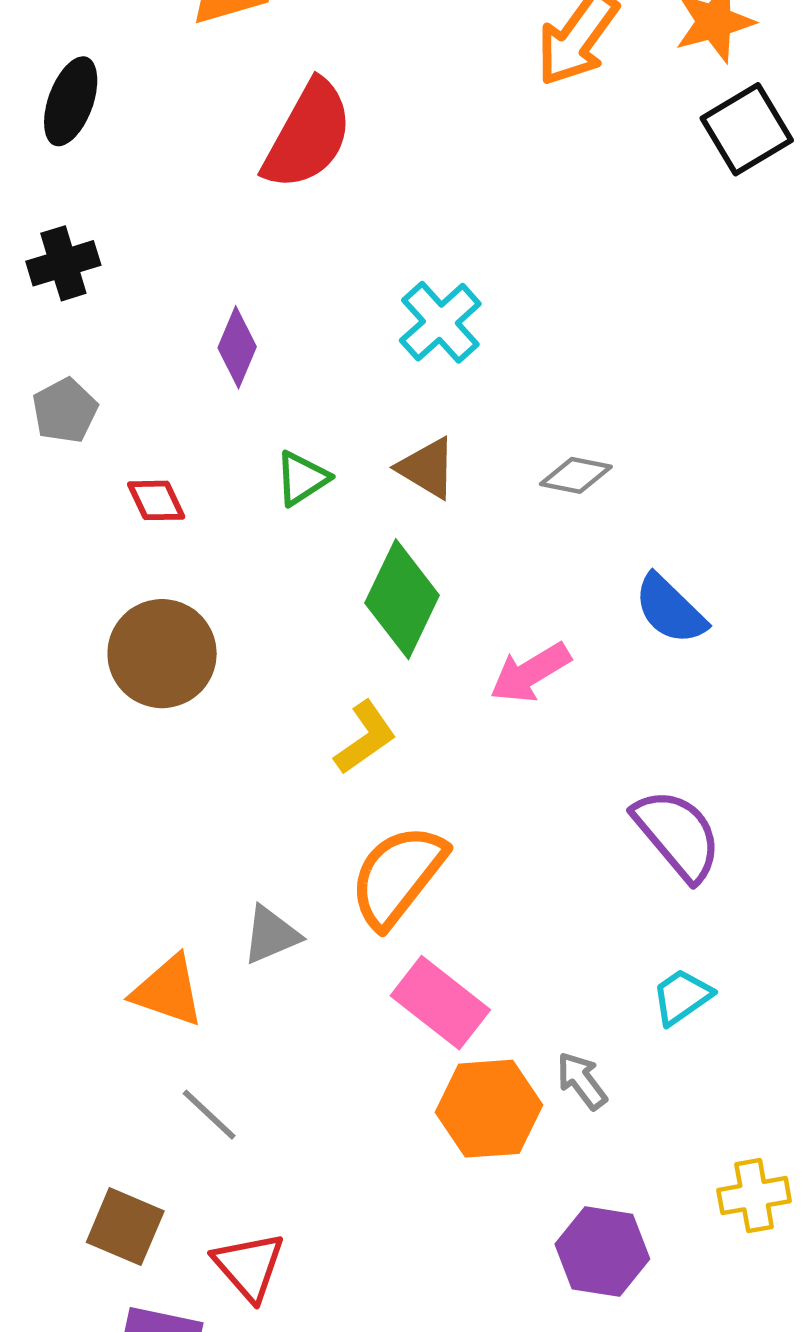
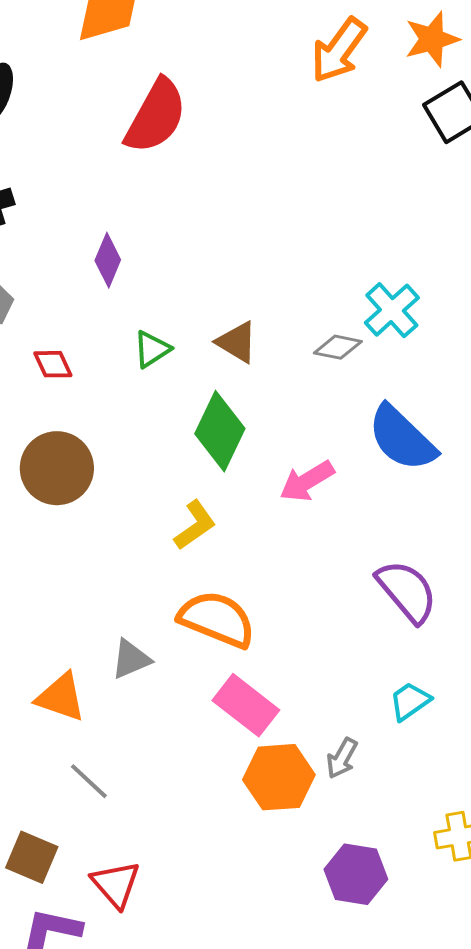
cyan cross: (440, 322) -> (392, 310), moved
blue semicircle: (670, 609) -> (402, 438), size x1.4
orange semicircle: (398, 876) -> (217, 619), turned 74
gray arrow: (582, 1081) -> (342, 758), turned -114

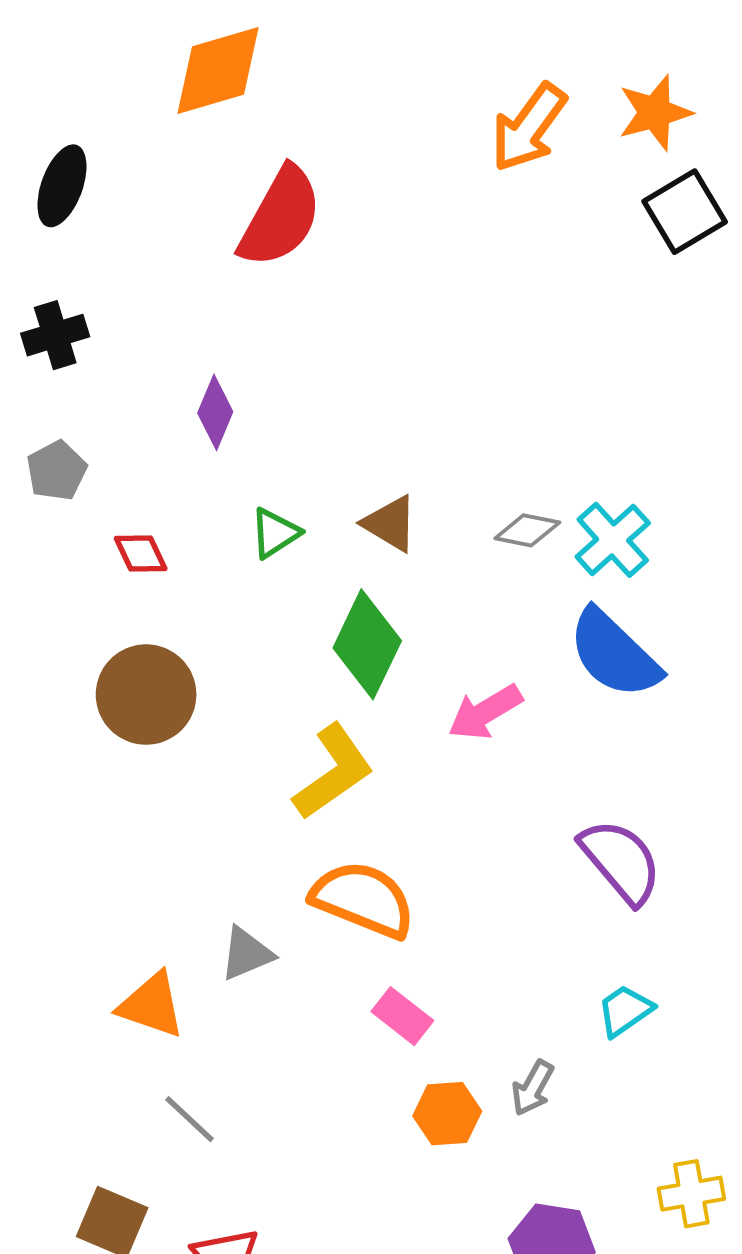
cyan cross: (392, 310) -> (613, 540), moved
yellow L-shape: (195, 525) -> (333, 772), size x1.4
pink rectangle: (246, 705) -> (402, 1016), size x0.7
orange hexagon: (279, 777) -> (447, 1114), size x0.7

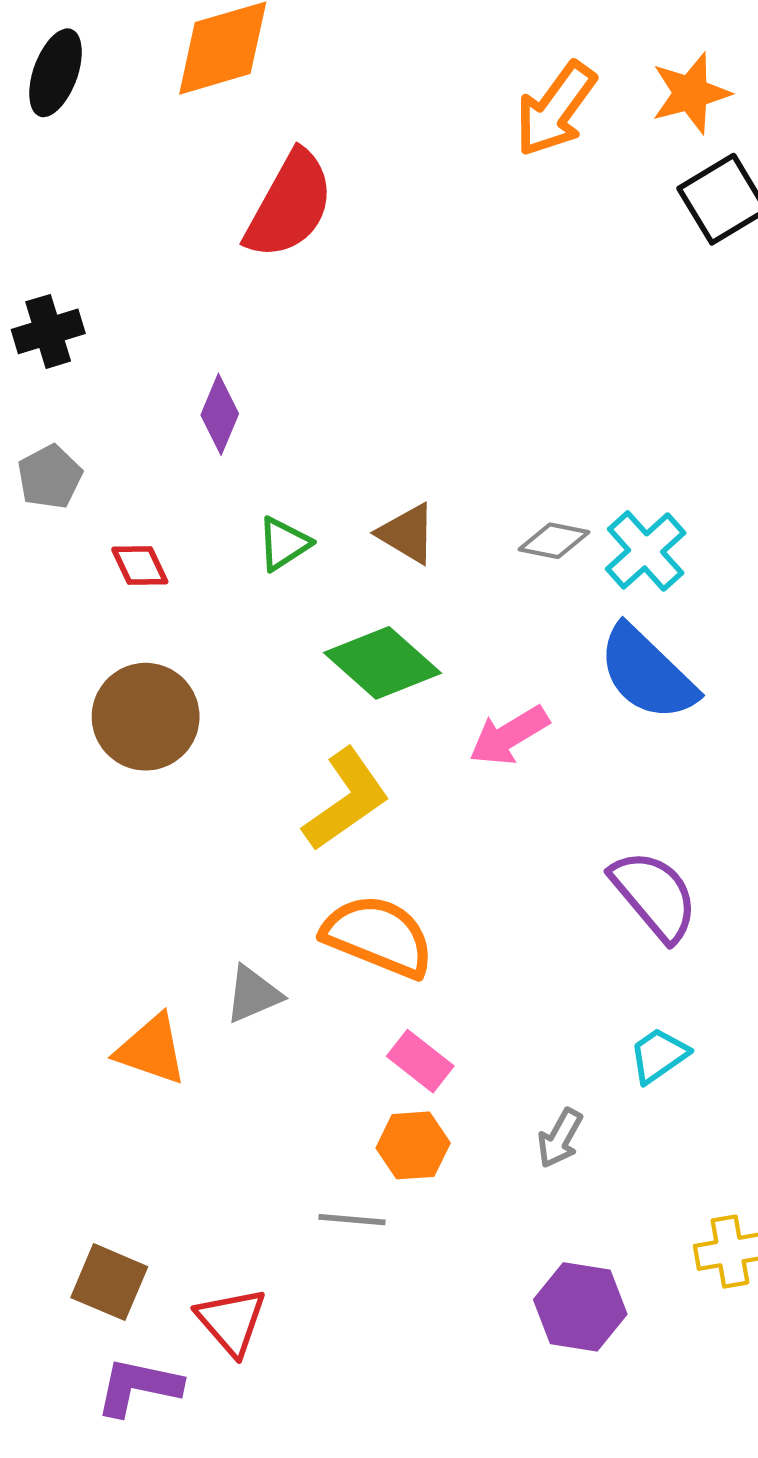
black ellipse: (62, 186) -> (55, 73), moved
green diamond: (367, 644) -> (383, 663), turned -74
orange hexagon: (447, 1114) -> (413, 1145), moved
gray line: (189, 1119) -> (352, 1220), moved, turned -38

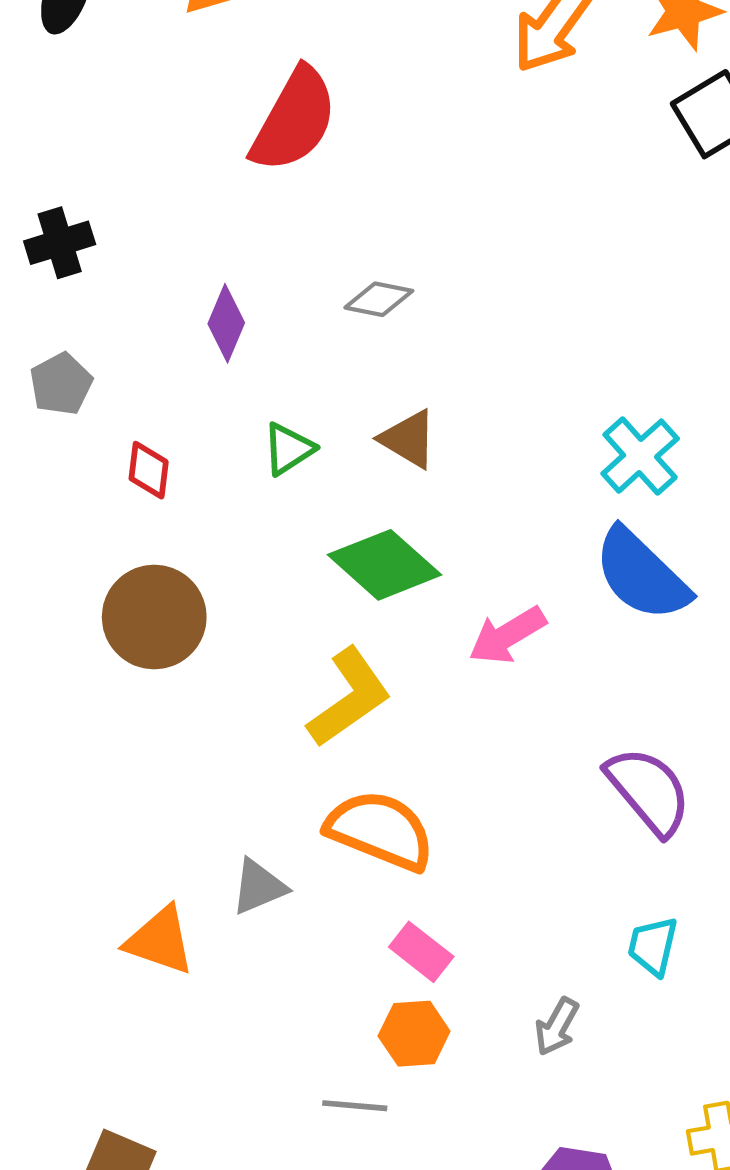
gray diamond: (554, 541) -> (379, 299), moved
red diamond: (140, 565) -> (149, 470), turned 32
cyan trapezoid: (659, 1055) -> (653, 946), turned -42

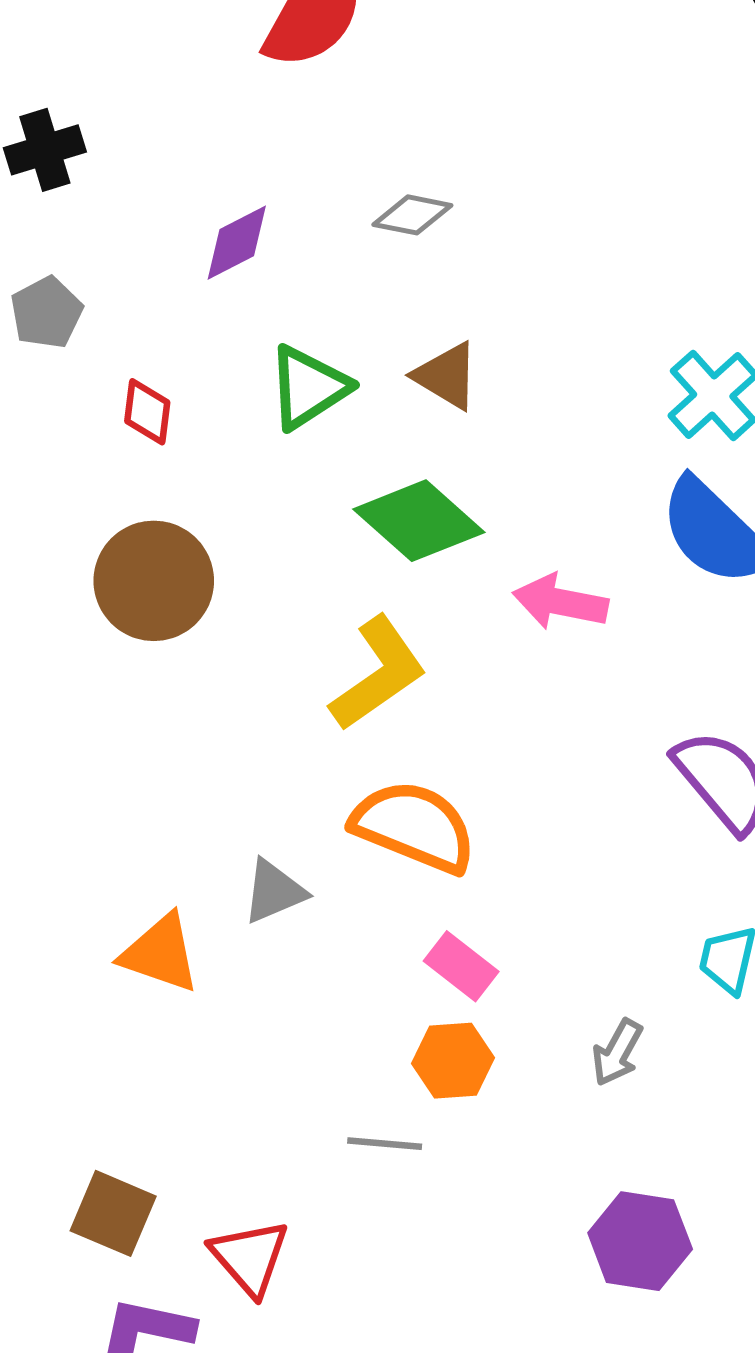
purple diamond: (226, 323) -> (237, 243), turned 40
green triangle: (288, 449) -> (308, 387), size x1.4
pink arrow: (507, 635) -> (560, 602), turned 42

